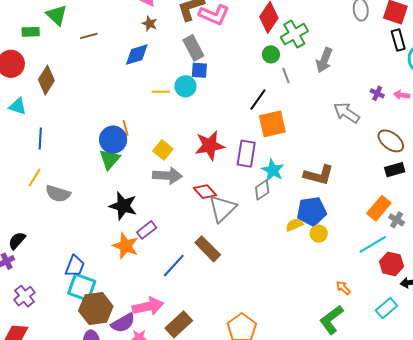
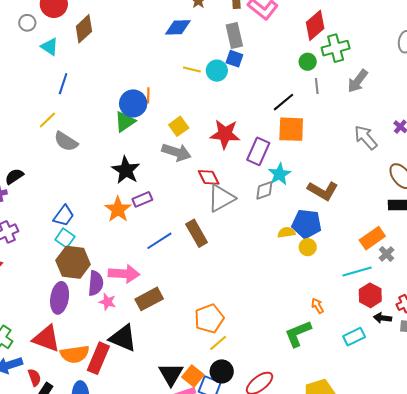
cyan square: (82, 287) -> (65, 238), size x0.7
purple semicircle: (123, 323) -> (96, 283), turned -70

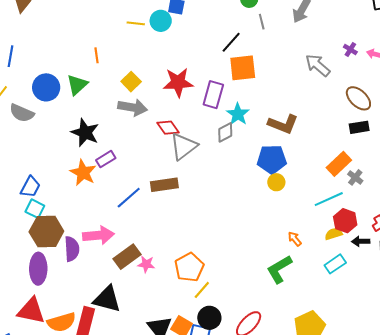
blue circle: (133, 103) -> (46, 87), moved
yellow semicircle: (286, 232) -> (334, 234), moved
brown rectangle: (197, 233) -> (164, 185), turned -60
pink star: (107, 302) -> (146, 264), moved

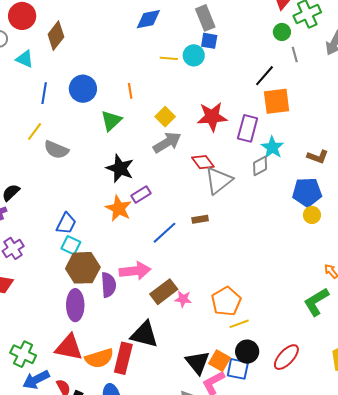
blue circle: (46, 87) -> (83, 89), moved
gray arrow: (133, 107) -> (167, 142), turned -40
brown L-shape: (283, 124) -> (318, 157), size x0.7
brown rectangle: (164, 185) -> (200, 219), size x0.6
yellow line: (202, 290) -> (239, 324), turned 30

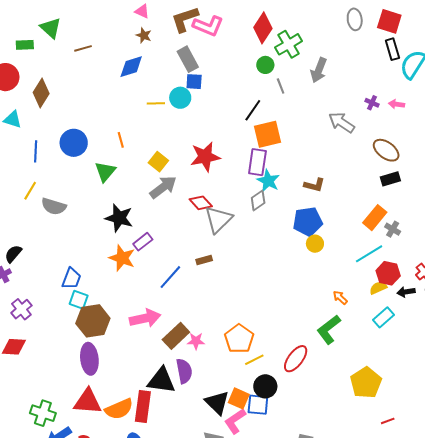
purple rectangle: (248, 128) -> (257, 162), moved
purple semicircle: (108, 285) -> (184, 371), moved
red ellipse: (286, 357) -> (296, 359), moved

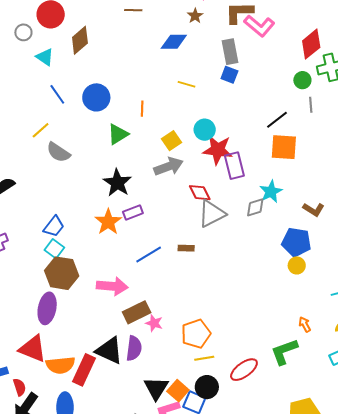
cyan circle: (180, 98) -> (205, 130), moved
blue line: (36, 151) -> (57, 94), turned -55
purple rectangle: (257, 162) -> (234, 166), moved, turned -40

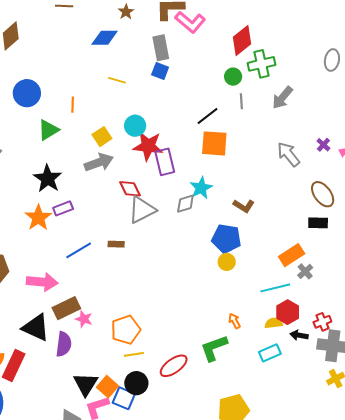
black triangle: (109, 351) -> (36, 328), moved

